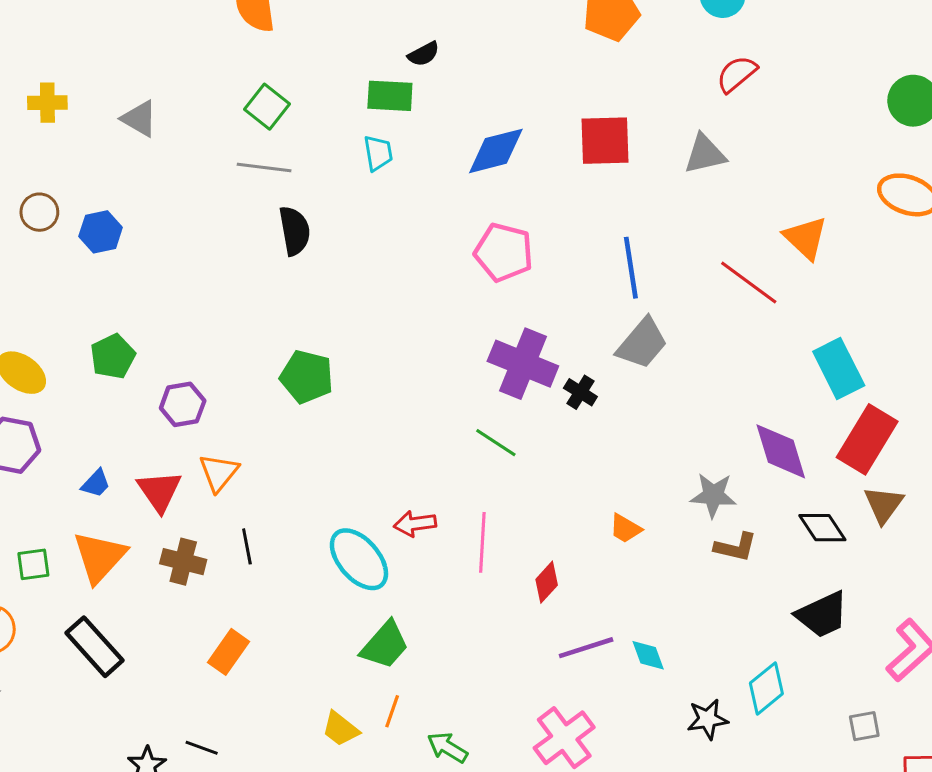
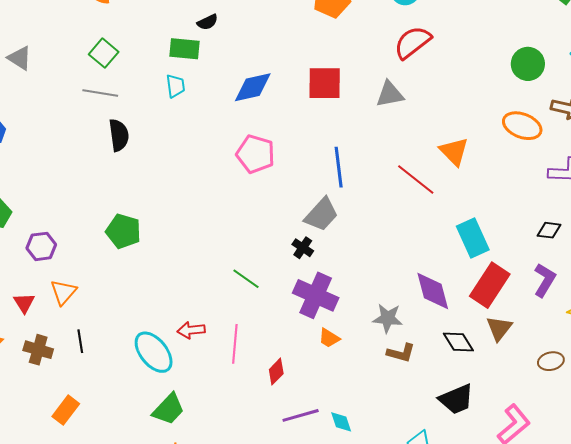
red semicircle: (737, 74) -> (413, 42), size x1.4
gray trapezoid: (642, 343) -> (321, 215), moved
purple cross: (523, 364) -> (316, 295), moved
red triangle: (159, 491) -> (24, 303), size x0.7

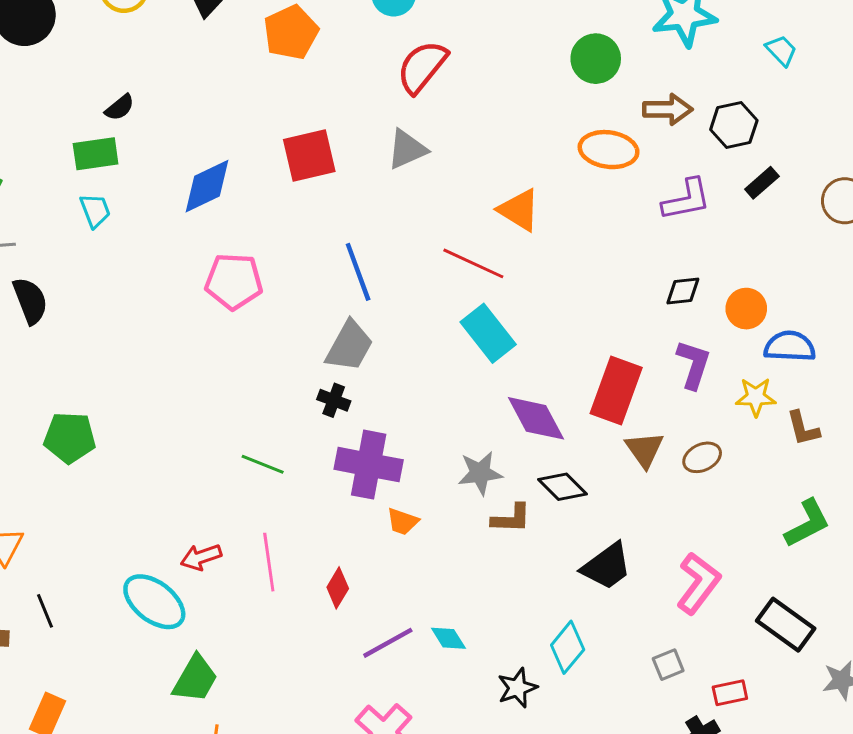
cyan rectangle: (473, 238) -> (488, 333), moved
black diamond: (458, 342) -> (562, 487), moved
brown ellipse: (551, 361) -> (702, 457), moved

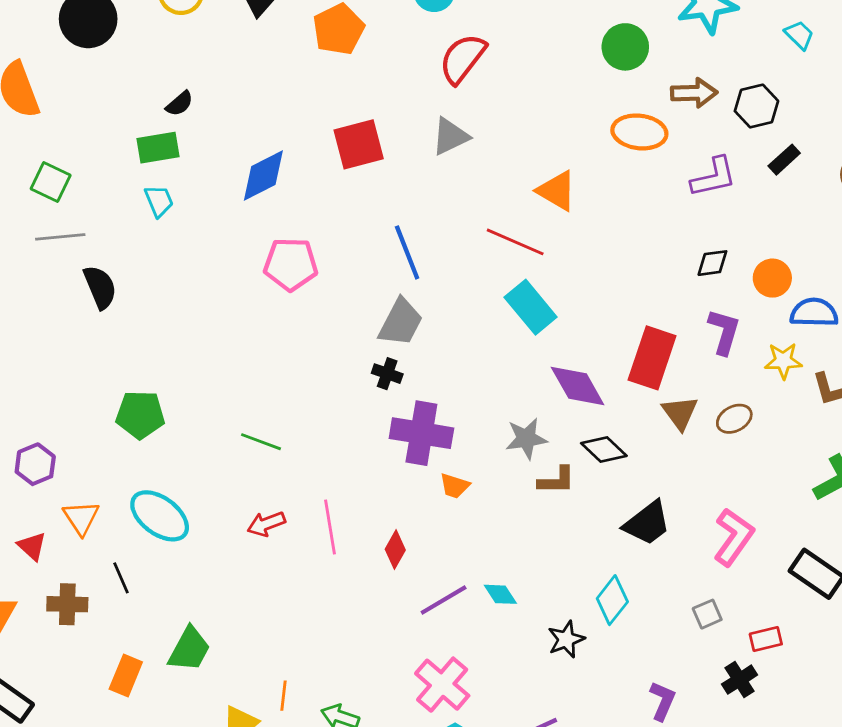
green line: (263, 464) -> (261, 442), moved
cyan ellipse: (154, 602) -> (160, 516), moved
green trapezoid: (195, 679) -> (189, 649), moved

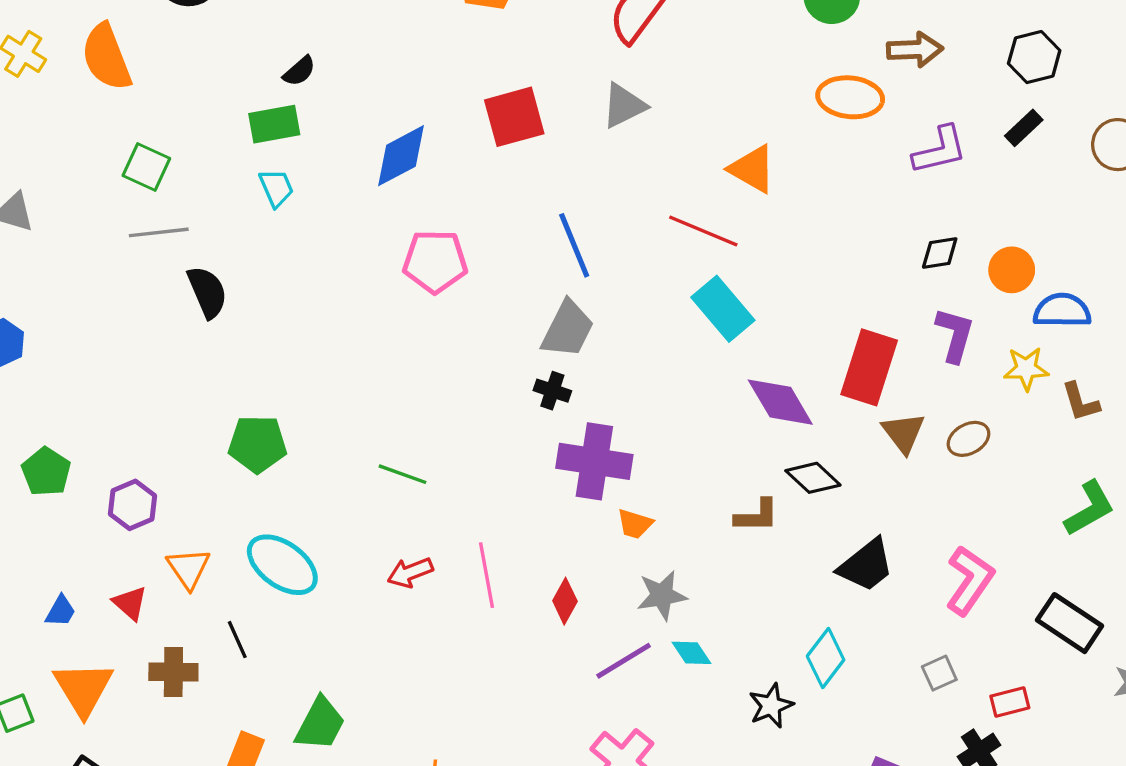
black hexagon: (756, 106) -> (1034, 57), moved
gray star: (526, 439) -> (662, 595), moved

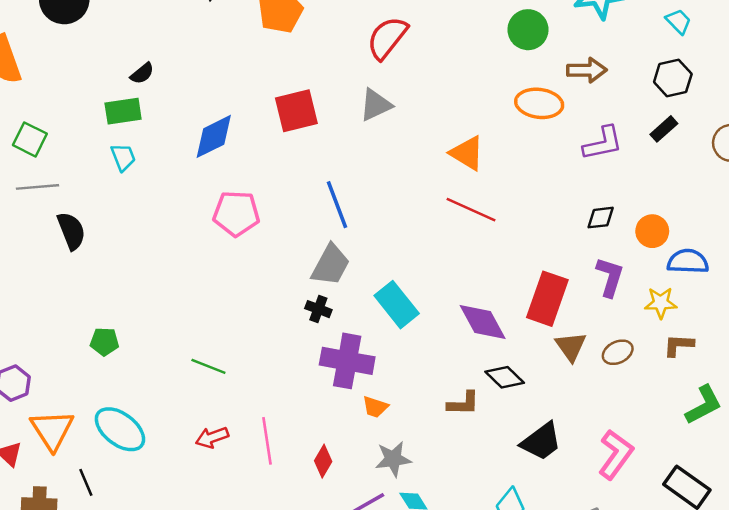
red line: (703, 231) -> (471, 210), moved
cyan rectangle: (723, 309) -> (397, 305), moved
brown L-shape: (1081, 402) -> (679, 345), moved, turned 108
green pentagon: (258, 444) -> (104, 342), size x0.7
orange triangle: (188, 568) -> (52, 430), size x1.4

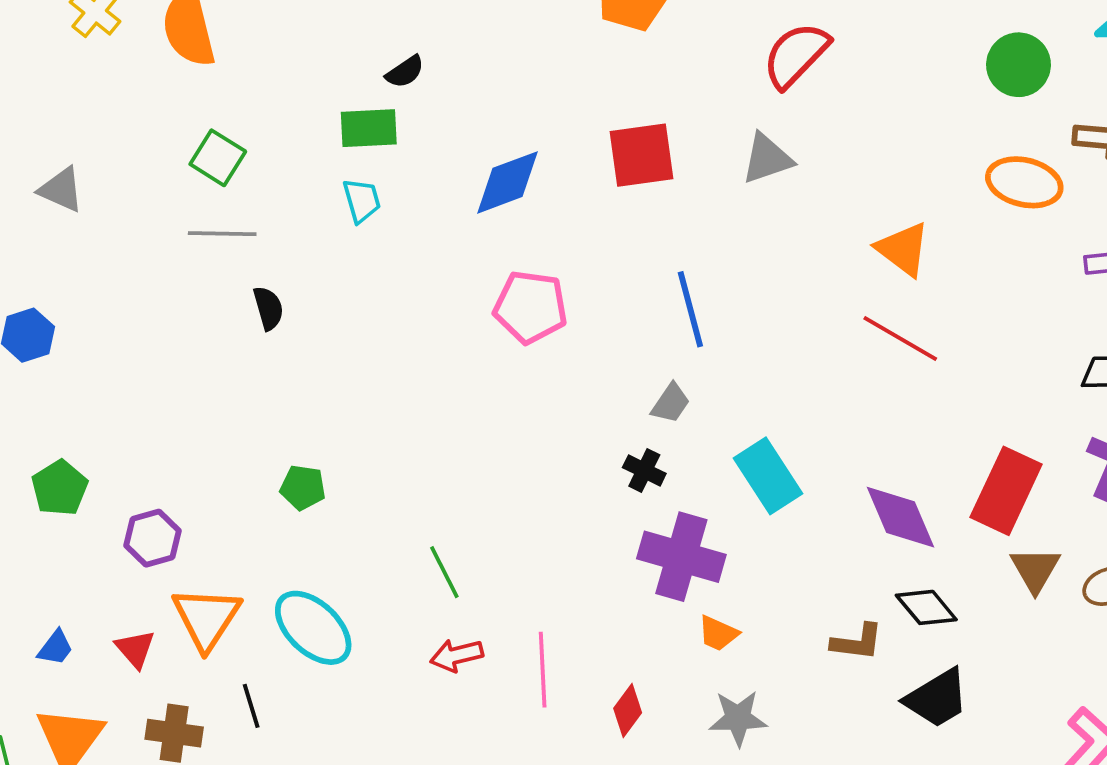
black semicircle: (71, 231) -> (268, 308), size x0.7
gray trapezoid: (331, 265) -> (671, 403), size x0.6
green line: (208, 366) -> (444, 572), moved, turned 36
black trapezoid: (541, 441) -> (937, 698), moved

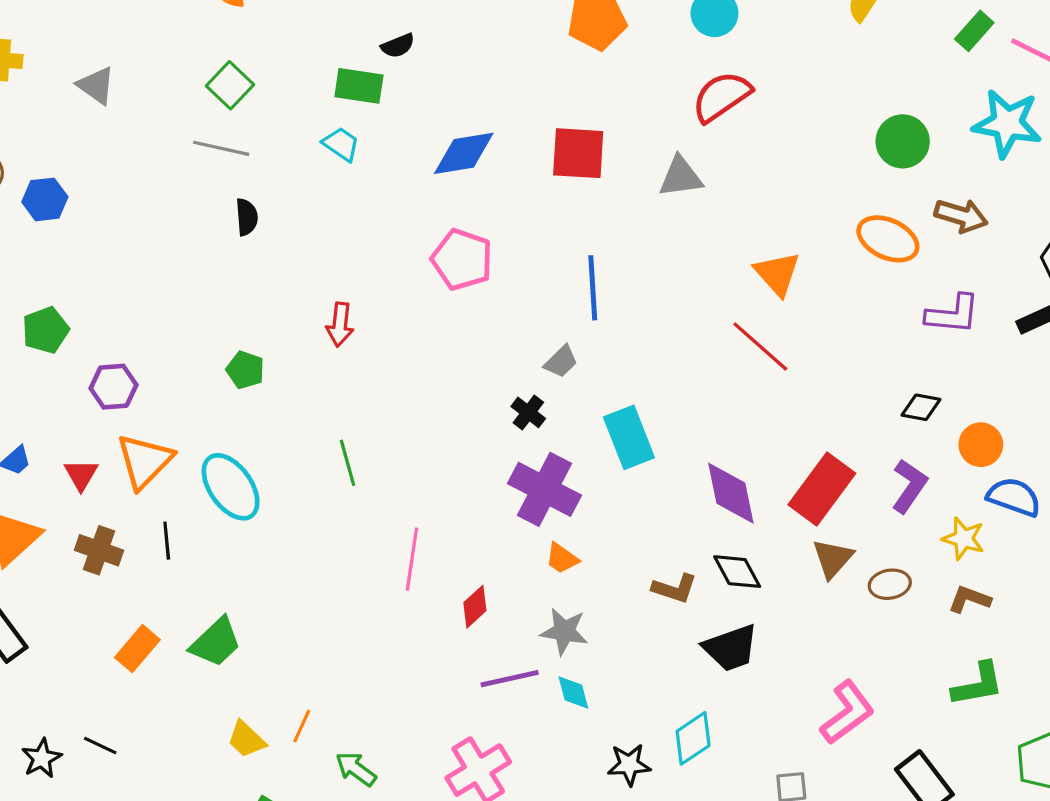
cyan trapezoid: (362, 201) -> (341, 144), turned -51
red arrow: (457, 655) -> (340, 325), moved, turned -81

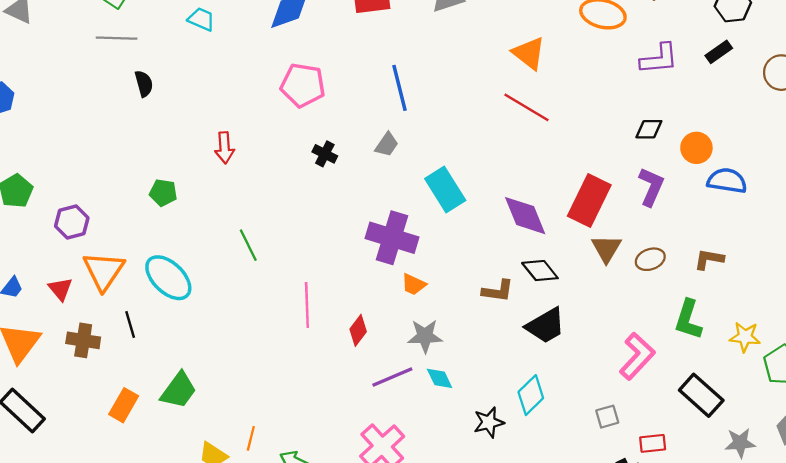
black cross: (528, 412) -> (325, 154), moved
yellow star: (964, 539) -> (745, 337), moved
green L-shape: (978, 684) -> (688, 320), moved, turned 129

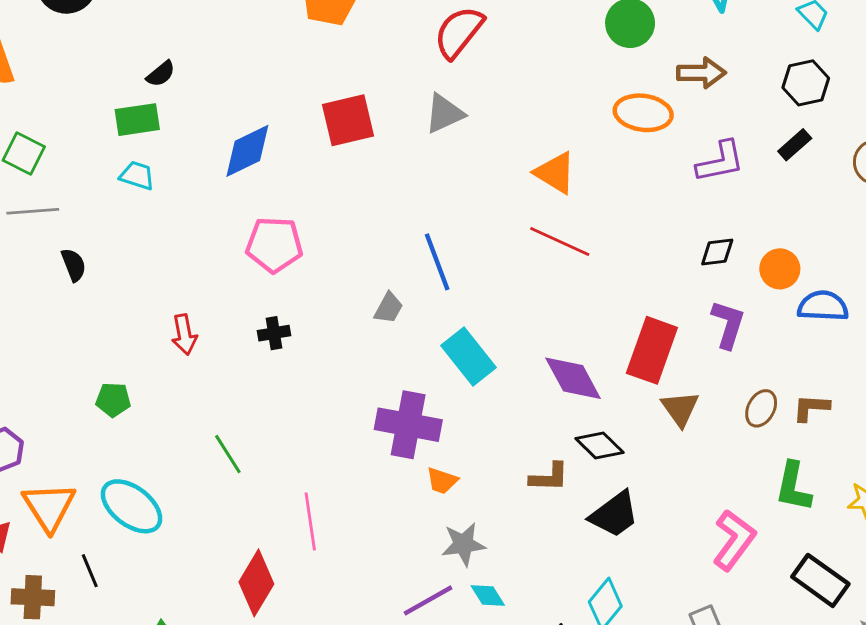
blue line: (399, 88) -> (437, 262), moved
black cross: (325, 154) -> (274, 333), moved, turned -30
brown ellipse: (650, 259) -> (761, 408), moved, turned -36
red diamond: (358, 330) -> (256, 583), moved, size x1.6

